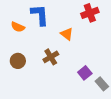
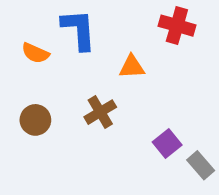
red cross: (90, 13) -> (177, 26), turned 36
orange triangle: (67, 34) -> (132, 67), turned -40

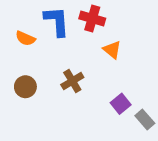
red cross: (177, 26) -> (92, 18), moved
orange triangle: (132, 67) -> (112, 50), moved, turned 42

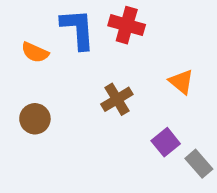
orange triangle: (112, 50) -> (181, 82), moved
brown cross: (72, 81) -> (117, 99), moved

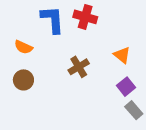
orange semicircle: (35, 52) -> (23, 47), moved
purple square: (166, 142) -> (126, 87), moved

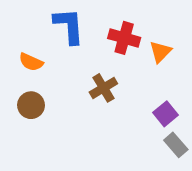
red cross: (85, 17) -> (124, 38), moved
orange triangle: (122, 55) -> (160, 52), moved, turned 36

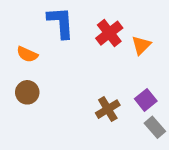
red cross: (124, 38) -> (109, 33), turned 36
brown cross: (103, 88) -> (108, 109), moved

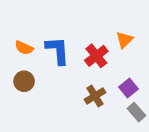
blue L-shape: (61, 22) -> (58, 50), moved
red cross: (109, 33) -> (96, 56), moved

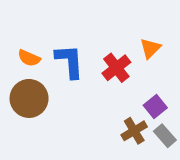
brown circle: (24, 81) -> (29, 98), size x1.5
brown cross: (95, 96) -> (134, 131), moved

